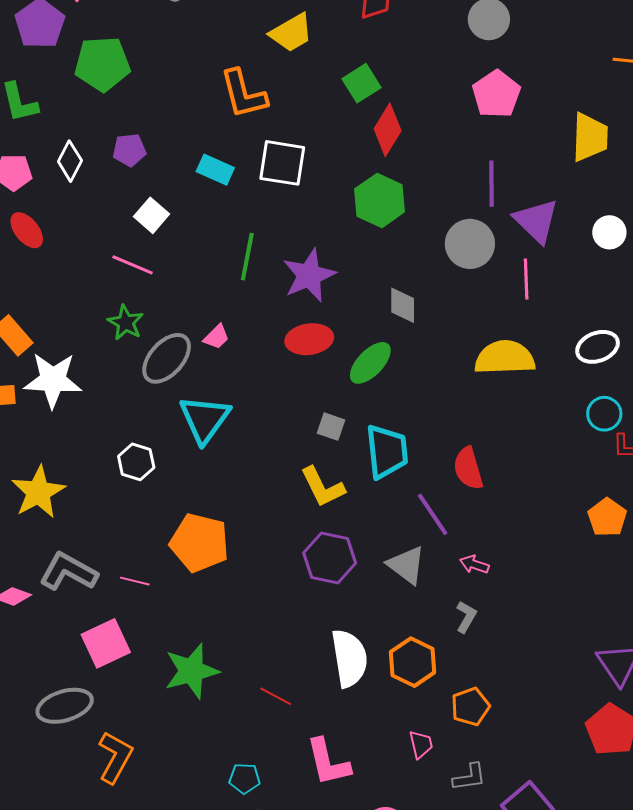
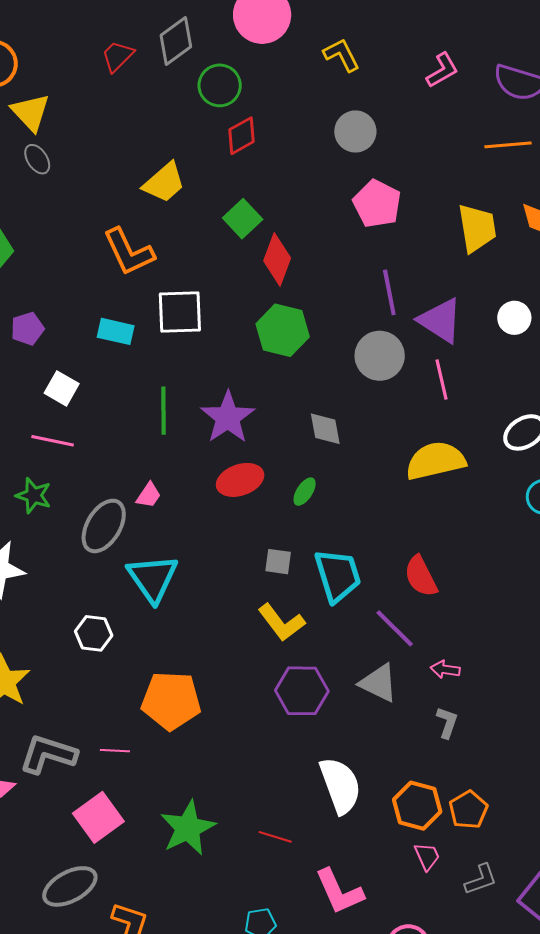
green star: (126, 323) -> (34, 496), moved
green ellipse: (370, 363) -> (305, 492), size x0.6
orange hexagon: (413, 662) -> (417, 806), moved

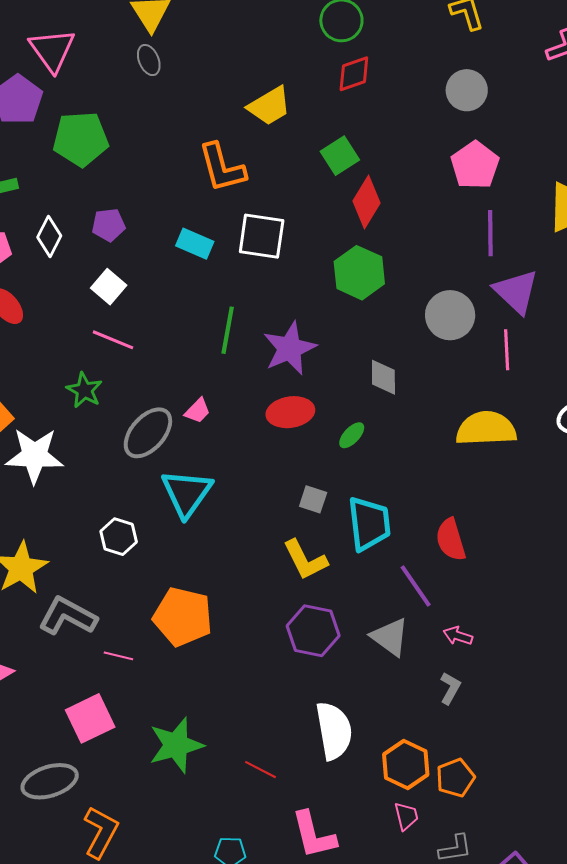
purple line: (389, 292) -> (490, 233), moved
white square: (62, 388) -> (109, 287), moved
gray L-shape: (48, 754) -> (68, 616), moved

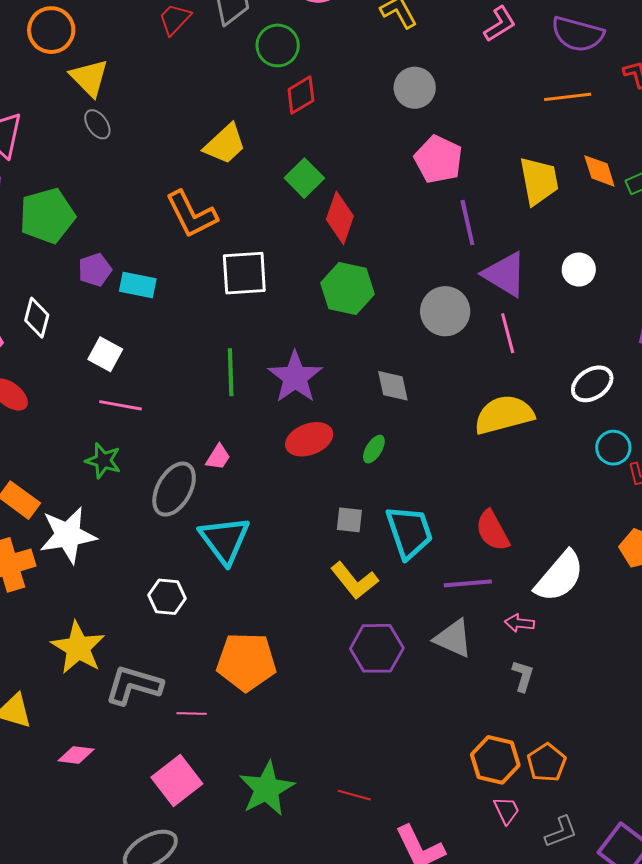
purple pentagon: (109, 225) -> (95, 270), moved
cyan rectangle: (195, 244) -> (138, 285), moved
purple line: (416, 586) -> (468, 583), turned -48
white semicircle: (334, 731) -> (560, 576), moved, turned 62

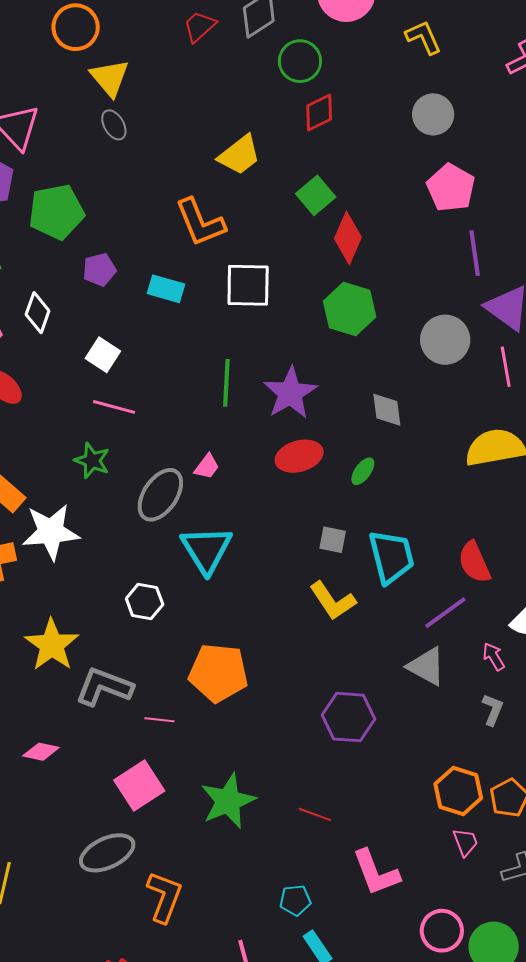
cyan rectangle: (138, 285) -> (166, 289), moved
purple line: (468, 583) -> (445, 613), turned -36
pink arrow: (519, 623) -> (494, 657), turned 48
purple hexagon: (377, 648) -> (349, 717), moved

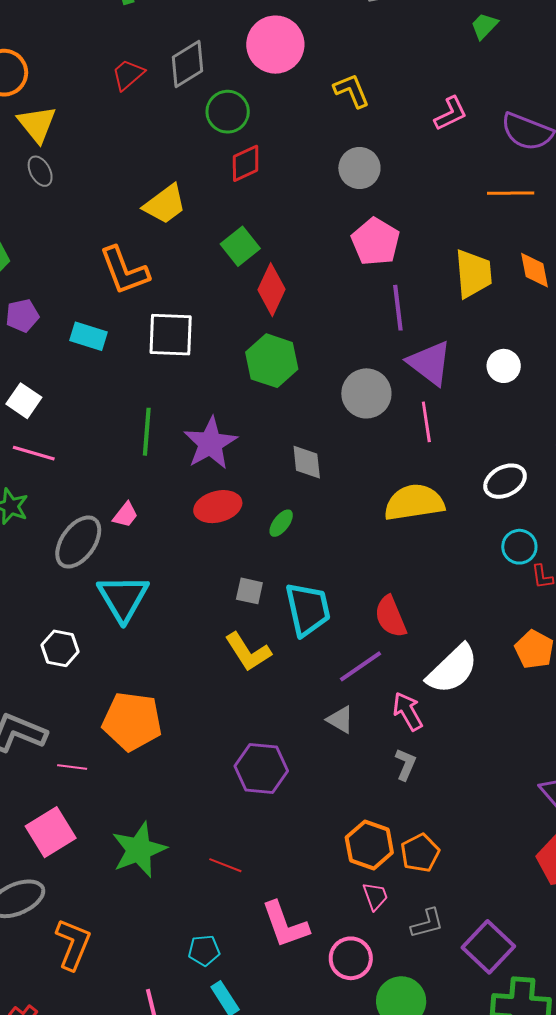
pink arrow: (494, 657) -> (408, 711), size x1.4
gray triangle: (426, 666) -> (340, 720), size x0.7
pink circle: (442, 931) -> (351, 958), moved

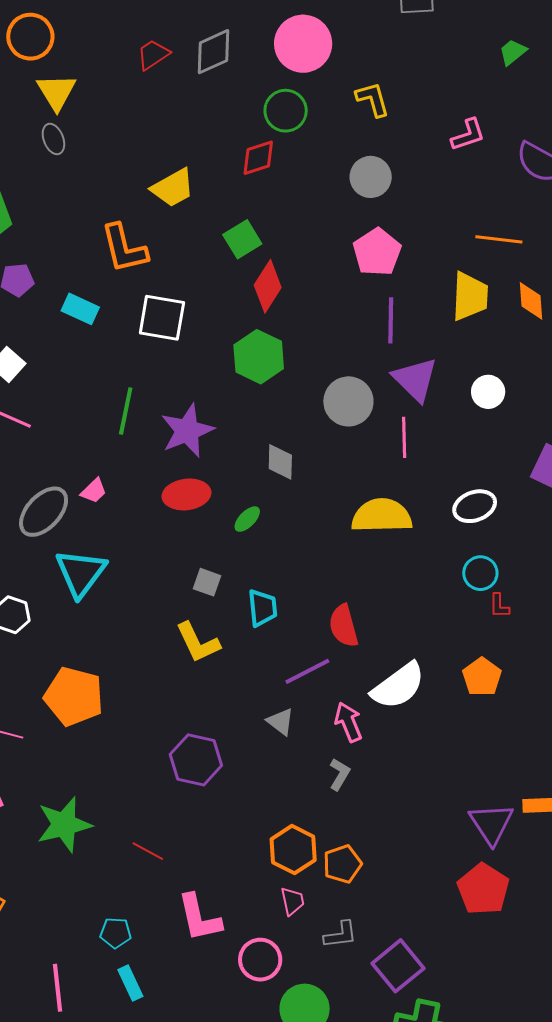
green circle: (228, 112) -> (286, 111), moved
orange line: (511, 193) -> (499, 239), moved
cyan trapezoid: (308, 609) -> (262, 608), size x0.7

